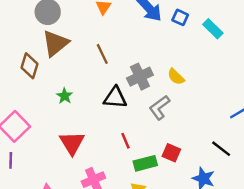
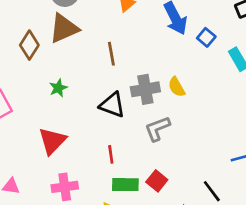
yellow semicircle: (176, 77) -> (177, 87), moved

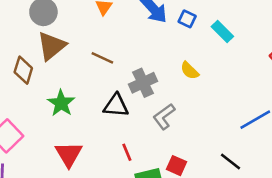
brown line: (111, 54) -> (102, 58), turned -40
yellow semicircle: (177, 87) -> (190, 71), moved
green star: (58, 88) -> (61, 103), size x1.5

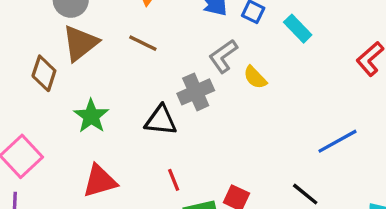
brown line: (102, 58) -> (143, 43), moved
gray L-shape: (164, 116) -> (223, 56), moved
red triangle: (69, 154) -> (100, 181), turned 44

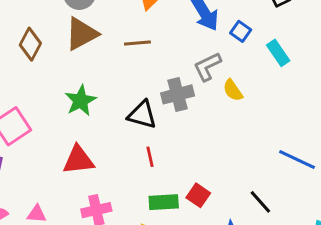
brown line: (143, 43) -> (137, 43), turned -40
brown diamond: (44, 73) -> (30, 44), moved
blue line: (338, 141) -> (297, 160), turned 45
red line: (174, 180) -> (150, 157), moved

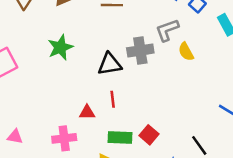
black triangle: (142, 115) -> (110, 64), turned -30
red triangle: (78, 160) -> (87, 112), moved, size x0.6

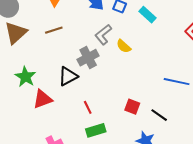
red line: (113, 99) -> (88, 107), moved
red triangle: (87, 112) -> (43, 99), moved, size x1.5
red square: (149, 135) -> (132, 107), moved

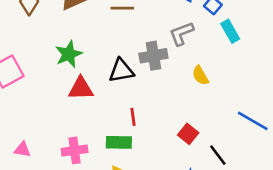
cyan rectangle: (147, 15) -> (230, 31), moved
yellow semicircle: (124, 46) -> (200, 75), moved
green rectangle: (96, 130) -> (119, 142), moved

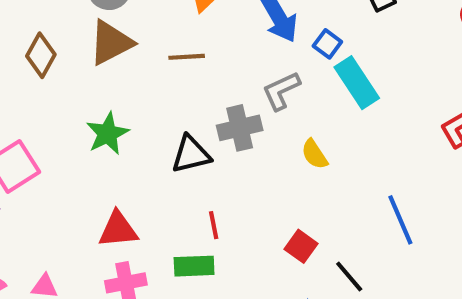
cyan rectangle: (230, 31) -> (357, 83), size x1.4
red triangle: (81, 89) -> (118, 230), moved
blue line: (253, 121) -> (400, 220), turned 40

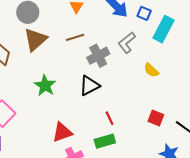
cyan rectangle: (357, 83) -> (163, 29), turned 75
gray cross: (240, 128) -> (98, 56), moved

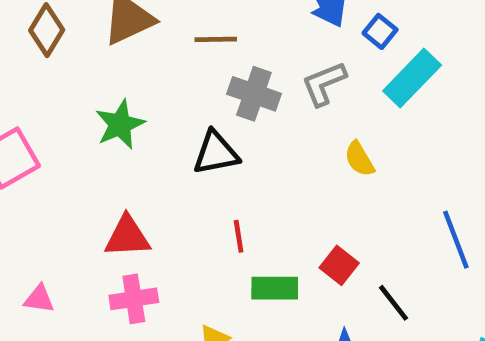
gray cross: (98, 56) -> (254, 94), turned 30
green rectangle: (105, 141) -> (275, 288), moved

